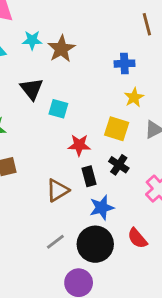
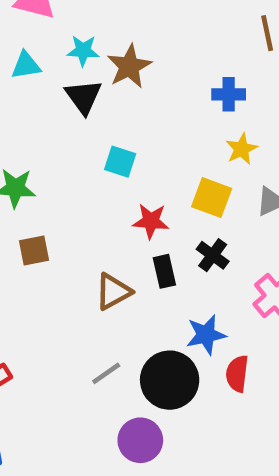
black triangle: (32, 89) -> (83, 97), moved
blue star: (102, 208) -> (206, 335), moved
red semicircle: (137, 238) -> (237, 374), turned 45

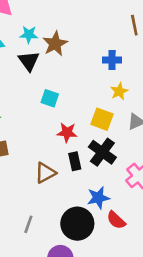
black cross: (213, 255) -> (102, 152), size x1.5
gray line: (106, 373) -> (28, 224), moved, turned -36
red semicircle: (237, 374) -> (116, 220), turned -54

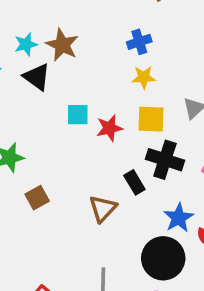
yellow star: (119, 91) -> (144, 77), moved, turned -30
red star: (67, 132) -> (109, 128), moved

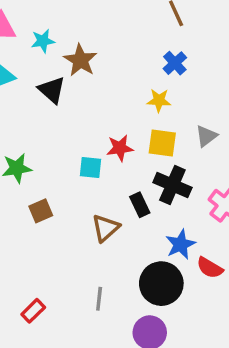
blue cross: (139, 42) -> (175, 63), moved, turned -30
cyan star: (26, 44) -> (43, 41), moved
cyan square: (78, 115) -> (90, 167), moved

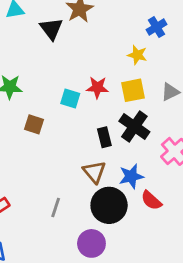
yellow square: (162, 143) -> (133, 90), turned -30
brown square: (41, 211) -> (34, 124), moved, turned 30
brown triangle: (106, 228) -> (94, 172), moved, turned -40

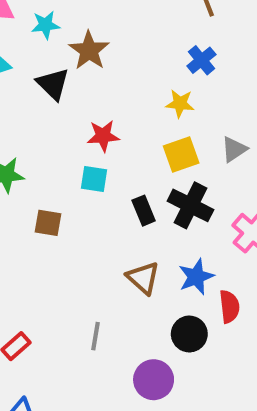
red star: (97, 87) -> (103, 136), moved
black rectangle: (104, 137) -> (144, 211), moved
red semicircle: (151, 200) -> (229, 307), turned -130
black circle: (109, 205) -> (189, 334), moved, size x0.7

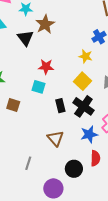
yellow square: (181, 155) -> (83, 81), turned -36
blue star: (196, 277) -> (89, 134), moved

